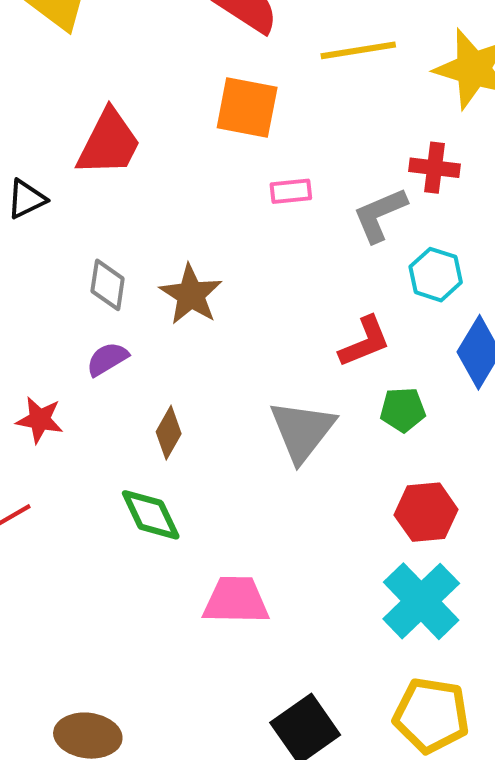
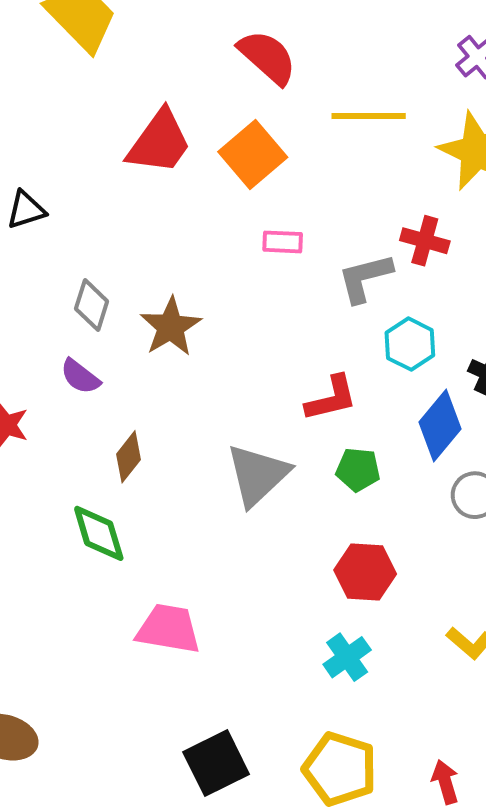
orange square: (247, 108) -> (253, 155), turned 30
red trapezoid: (109, 143) -> (159, 142), moved
purple semicircle: (107, 359) -> (80, 376), turned -120
cyan cross: (421, 601) -> (347, 657), size x0.6

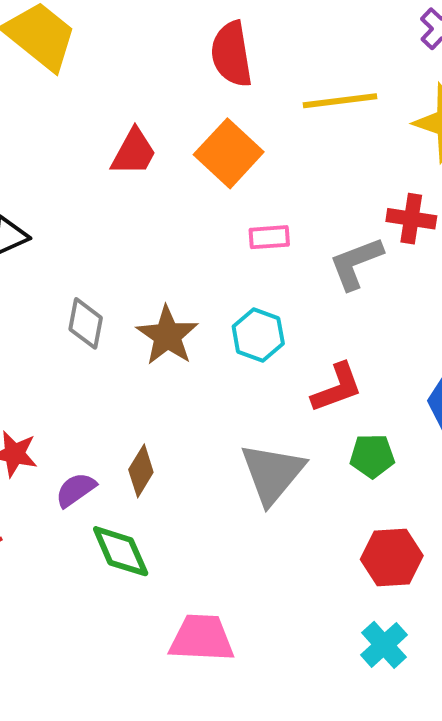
red semicircle: (267, 57) -> (232, 54), turned -134
red trapezoid: (159, 142) -> (134, 152), size x0.7
cyan hexagon: (410, 344) -> (258, 335), moved
purple semicircle: (80, 376) -> (76, 490), moved, turned 114

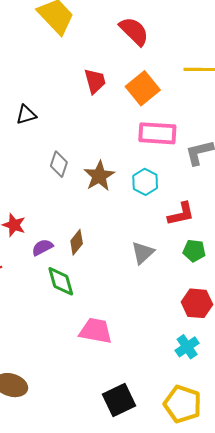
red semicircle: (232, 54) -> (134, 31), moved, turned 136
red trapezoid: (134, 152) -> (95, 81), turned -52
pink rectangle: (269, 237) -> (157, 133), size x1.8
gray triangle: (272, 473) -> (143, 253), size x0.7

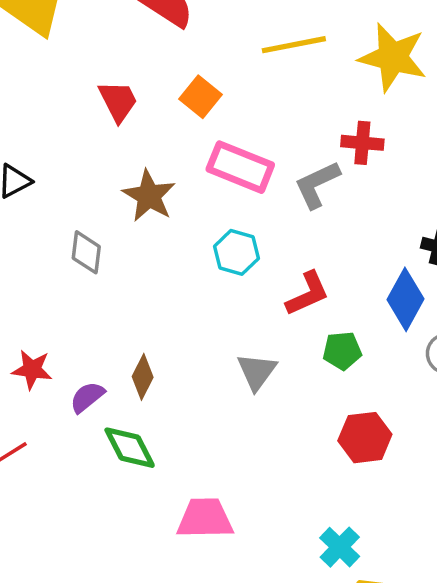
orange square: (143, 88) -> (200, 97), size x0.7
pink rectangle: (157, 133) -> (240, 167), turned 30
brown star: (99, 176) -> (149, 196), moved
cyan cross: (187, 347) -> (340, 547), moved

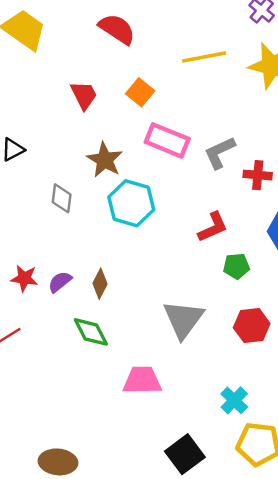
red cross: (362, 143) -> (258, 175), moved
cyan hexagon: (236, 252) -> (131, 203), moved, size x1.5
gray triangle: (257, 371) -> (183, 319), moved, size x1.5
purple semicircle: (87, 397) -> (60, 282), moved

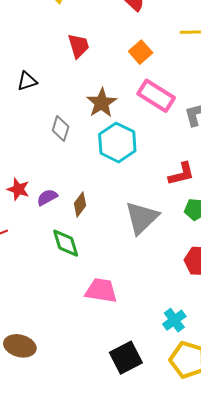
red trapezoid: (84, 95) -> (79, 46), moved
gray triangle: (183, 319) -> (142, 218), moved

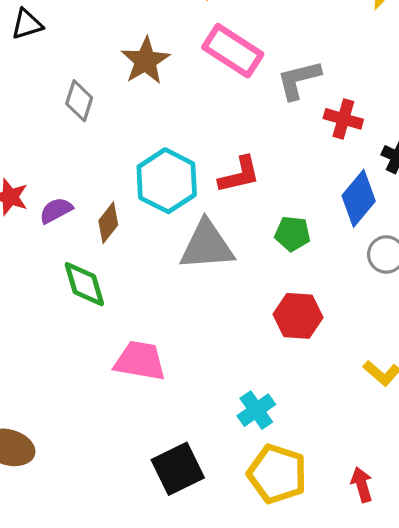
cyan hexagon: (117, 143) -> (167, 181), moved
red L-shape: (181, 174) -> (239, 175), moved
gray triangle: (142, 218) -> (207, 245), turned 39

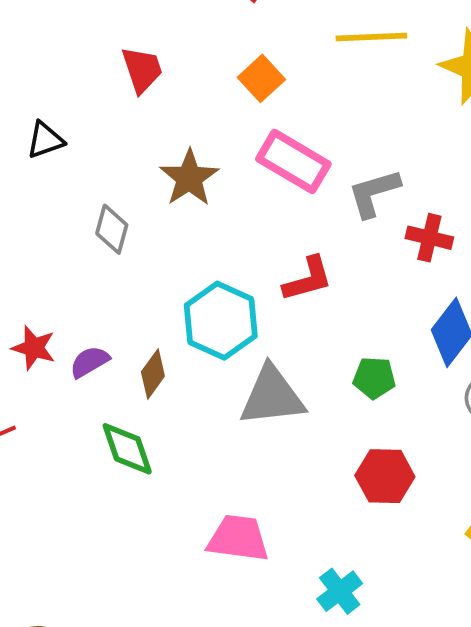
red L-shape: (239, 175) -> (308, 279), moved
pink trapezoid: (140, 361) -> (238, 538), moved

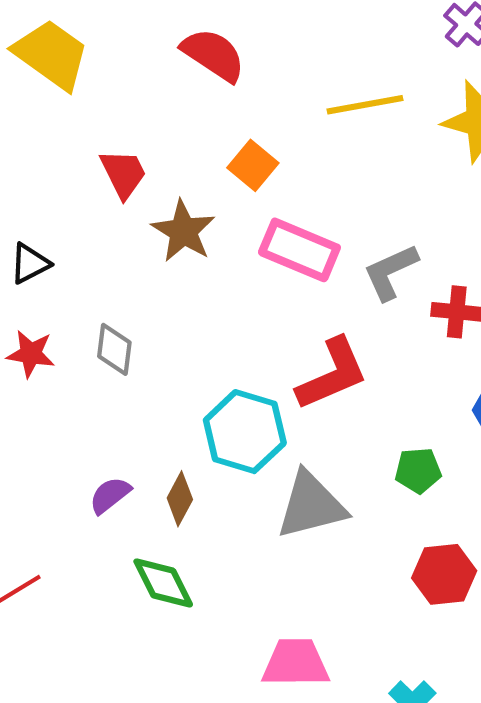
brown star: (189, 178) -> (183, 231), moved
red L-shape: (308, 279) -> (332, 374), size x1.4
red star: (34, 348) -> (31, 354), moved

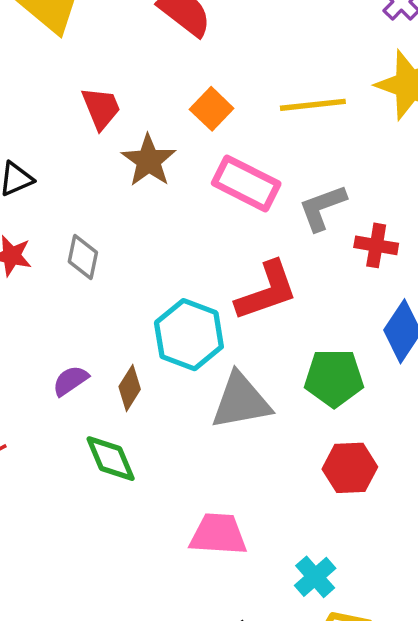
yellow line: (365, 105) -> (313, 105), moved
green pentagon: (418, 470) -> (334, 378), size x1.5

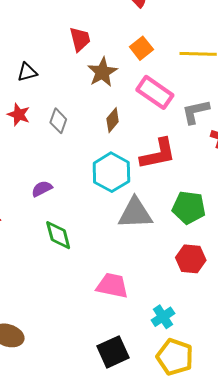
brown diamond: (130, 388) -> (113, 120), moved

